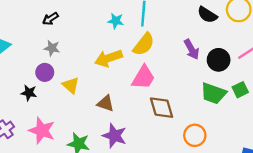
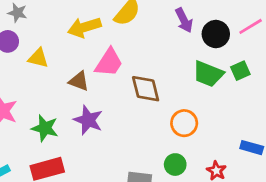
pink trapezoid: (143, 77) -> (109, 63), moved
yellow triangle: (71, 85) -> (38, 58), turned -30

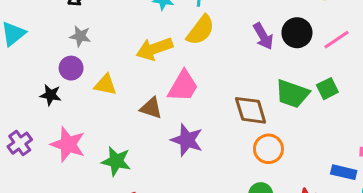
black circle: (216, 34) -> (297, 33), moved
brown diamond: (146, 89) -> (251, 110), moved
purple star: (88, 120) -> (187, 140), moved

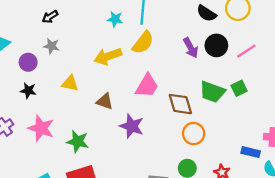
purple circle: (71, 68) -> (28, 62), moved
pink trapezoid: (183, 86) -> (147, 86), moved

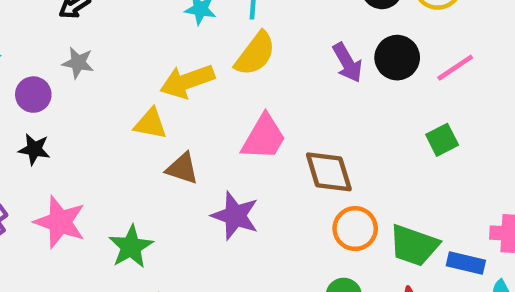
yellow triangle: (70, 83) -> (150, 124), moved
green trapezoid: (212, 92) -> (414, 245), moved
green star: (78, 142) -> (131, 247), turned 30

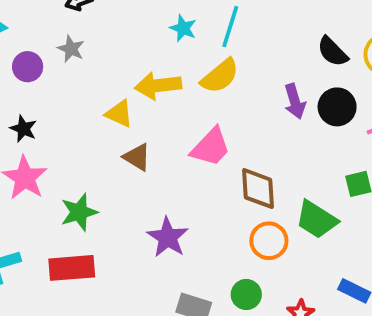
black star: (34, 149) -> (23, 129), moved
purple star: (235, 216) -> (168, 237), moved
green trapezoid: (414, 245) -> (317, 220), moved

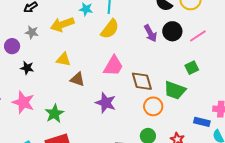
yellow arrow: (158, 86) -> (62, 24), moved
black star: (23, 129) -> (27, 68), moved
purple star: (168, 237) -> (106, 103), moved

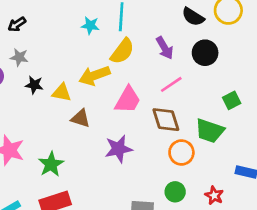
yellow arrow: (62, 24) -> (94, 76), moved
purple arrow: (150, 33) -> (165, 48), moved
pink line: (198, 36) -> (171, 84), moved
black star: (27, 68) -> (34, 85), moved
purple star: (106, 103) -> (118, 149), turned -30

